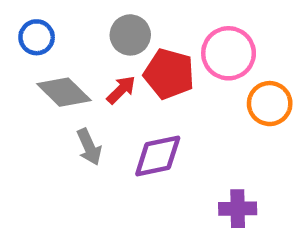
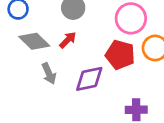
red pentagon: (169, 74) -> (120, 55), moved

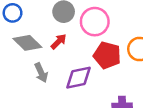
pink circle: (131, 18) -> (95, 22), moved

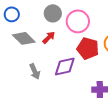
gray arrow: (41, 73) -> (35, 71), moved

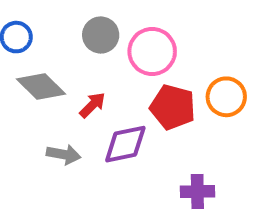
red arrow: (49, 37) -> (92, 105), moved
gray arrow: (35, 71) -> (64, 154), turned -56

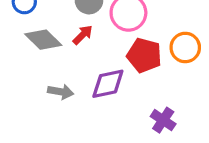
red arrow: (92, 105) -> (83, 35), moved
purple cross: (197, 191) -> (163, 120), turned 35

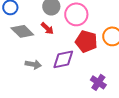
red arrow: (83, 35) -> (47, 28), turned 88

